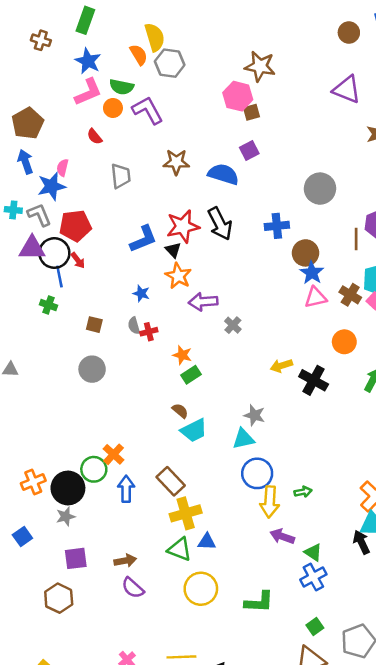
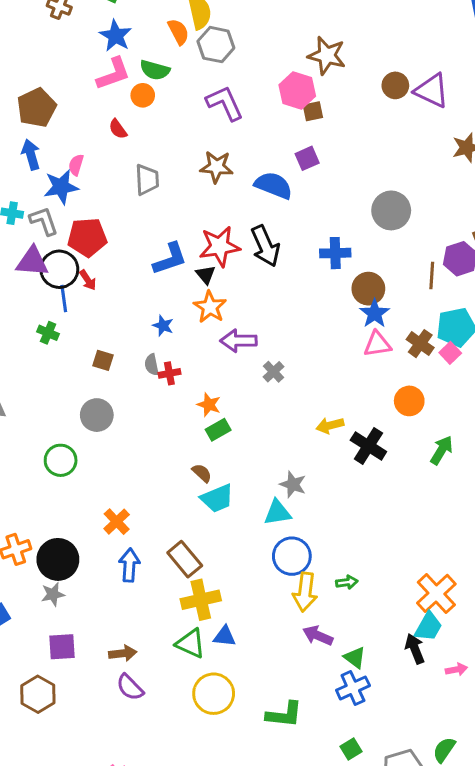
brown circle: (349, 33) -> (395, 85), moved
purple L-shape: (148, 110) -> (225, 103), moved
green circle: (94, 469) -> (61, 460), moved

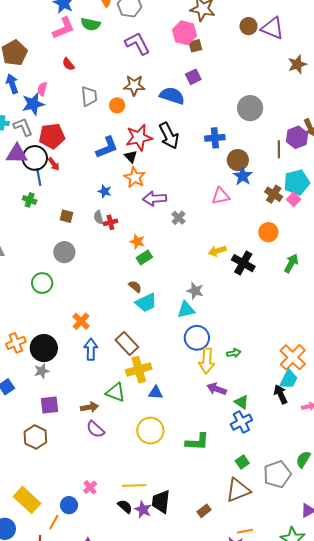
orange circle: (143, 95) -> (117, 105), moved
pink triangle: (377, 344) -> (221, 196), moved
green triangle: (191, 643) -> (116, 392), moved

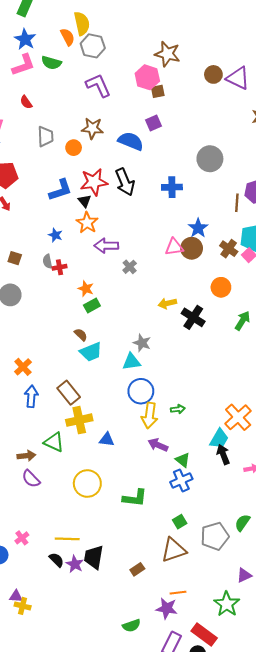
brown circle: (238, 160) -> (192, 248), moved
cyan trapezoid: (289, 379) -> (219, 439), moved
blue triangle: (156, 393) -> (107, 439), moved

